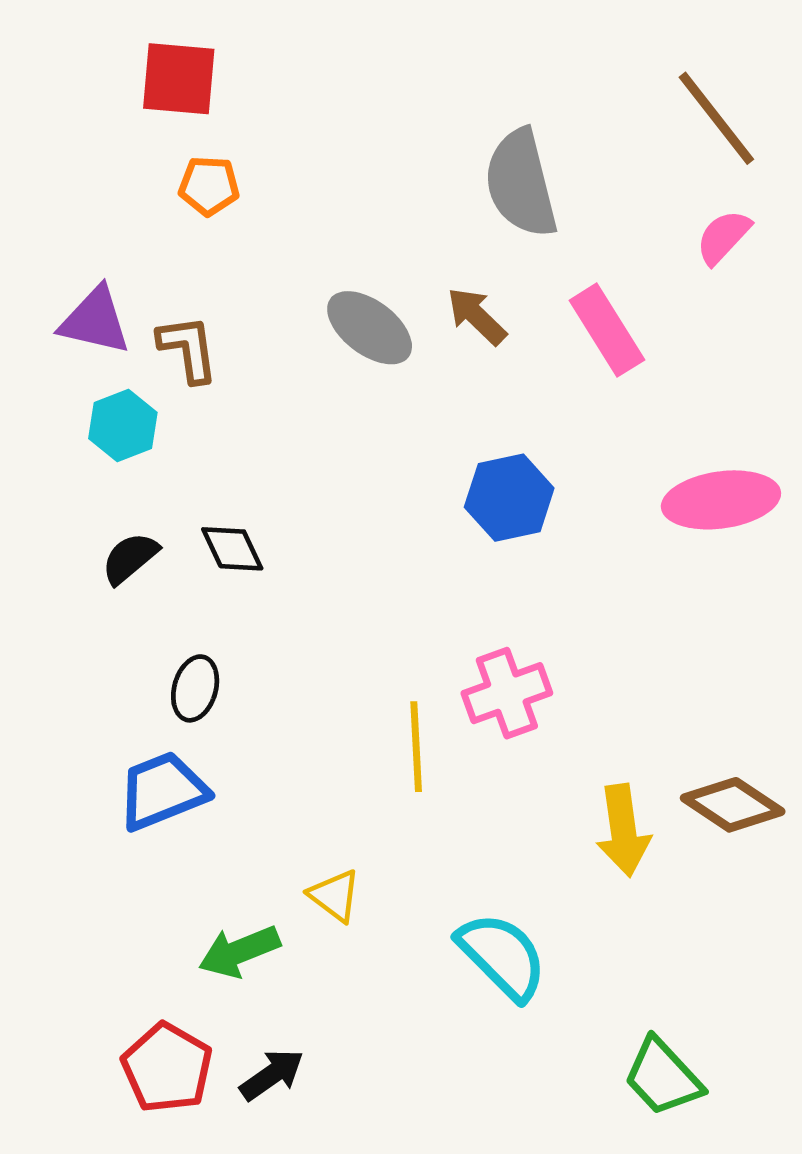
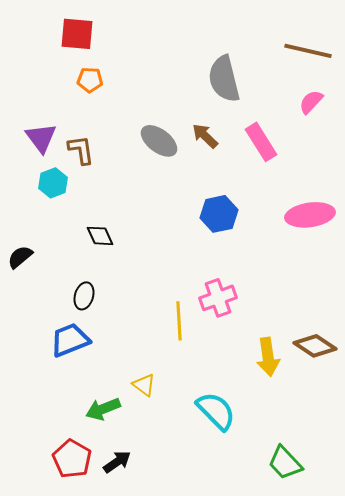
brown line: (716, 118) -> (308, 51), turned -39
purple triangle: (95, 321) -> (41, 138), turned 40
black semicircle: (130, 558) -> (20, 257), moved

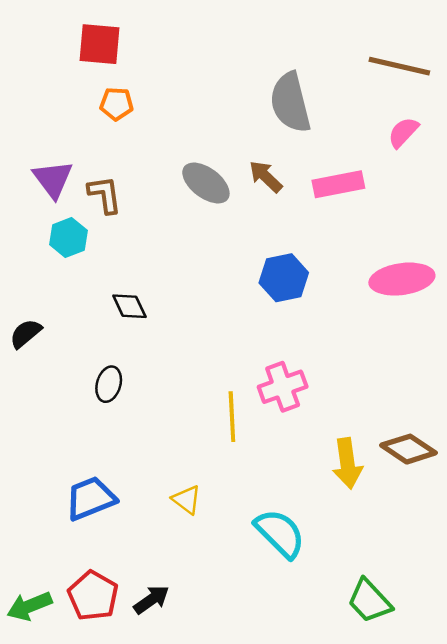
pink rectangle: (261, 142) -> (338, 184), turned -69
blue trapezoid: (70, 340) -> (90, 498), moved
green arrow: (103, 409) -> (29, 606), moved

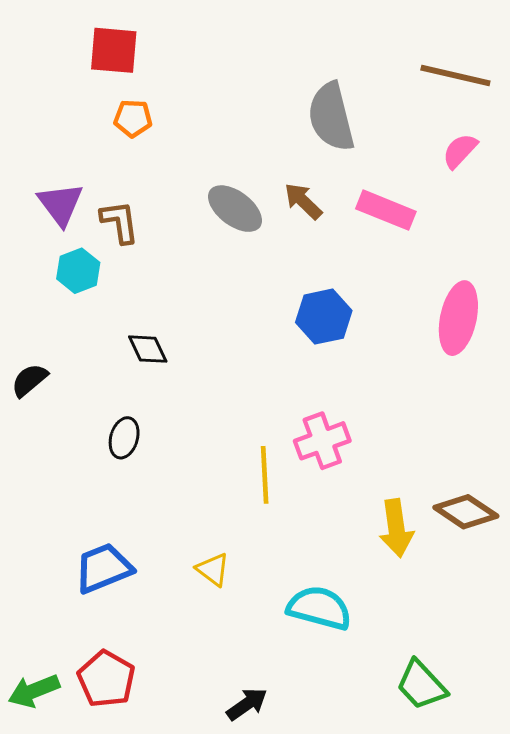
pink rectangle: (338, 184) -> (386, 210), turned 33
pink ellipse: (402, 279) -> (458, 318), turned -70
cyan semicircle: (280, 533) -> (319, 608), turned -30
black arrow: (151, 600) -> (247, 704), moved

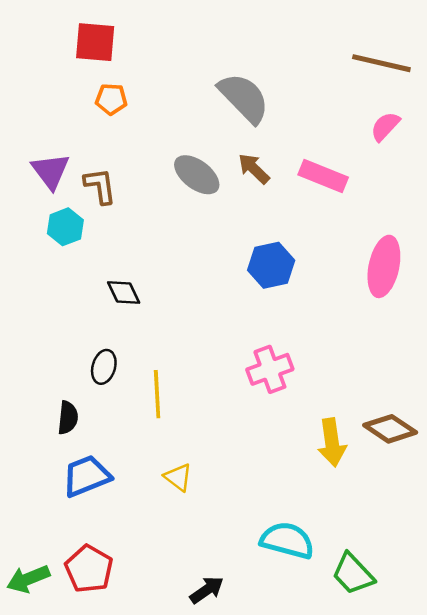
gray semicircle: (331, 117) -> (244, 98), moved, turned 150
black semicircle: (29, 380) -> (68, 418), moved, turned 136
yellow line: (265, 475) -> (157, 394), moved
cyan semicircle: (319, 608) -> (287, 540), moved

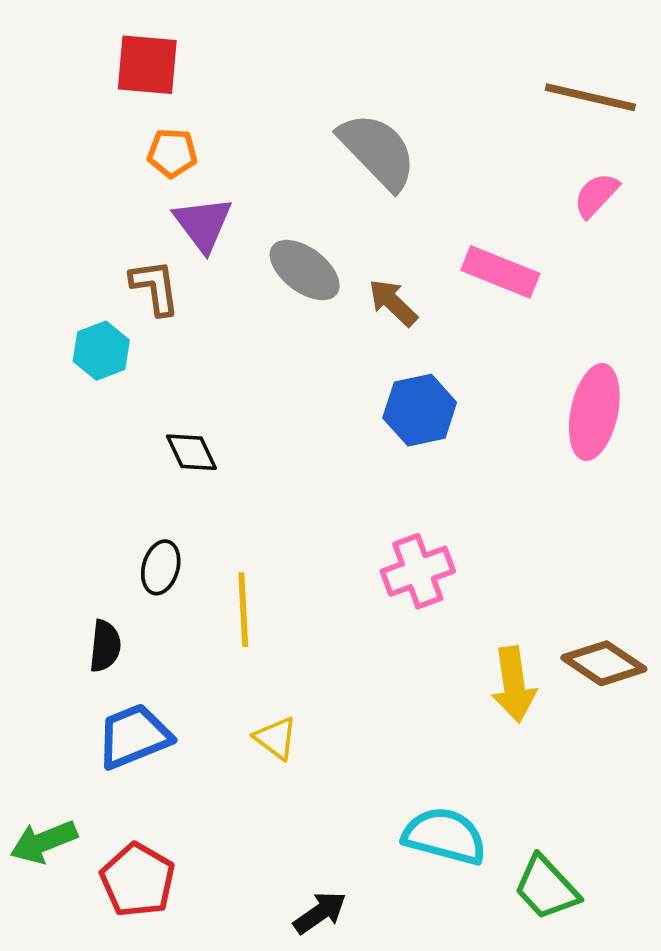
brown arrow: (254, 169) -> (393, 303), moved
purple triangle: (51, 171) -> (203, 224), moved
green arrow: (28, 579) -> (44, 842), moved

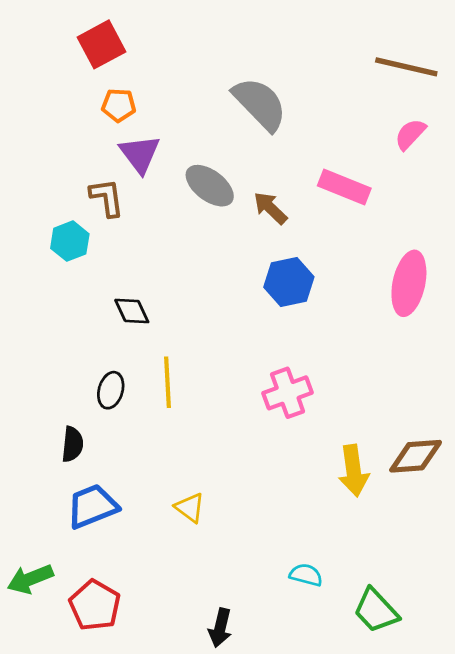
red square: (147, 65) -> (101, 44), turned -33
yellow line: (243, 610) -> (167, 382), moved
brown diamond: (604, 663) -> (416, 456), turned -38
cyan semicircle: (445, 836) -> (306, 575), size x0.6
black arrow: (320, 913) -> (220, 628), turned 138

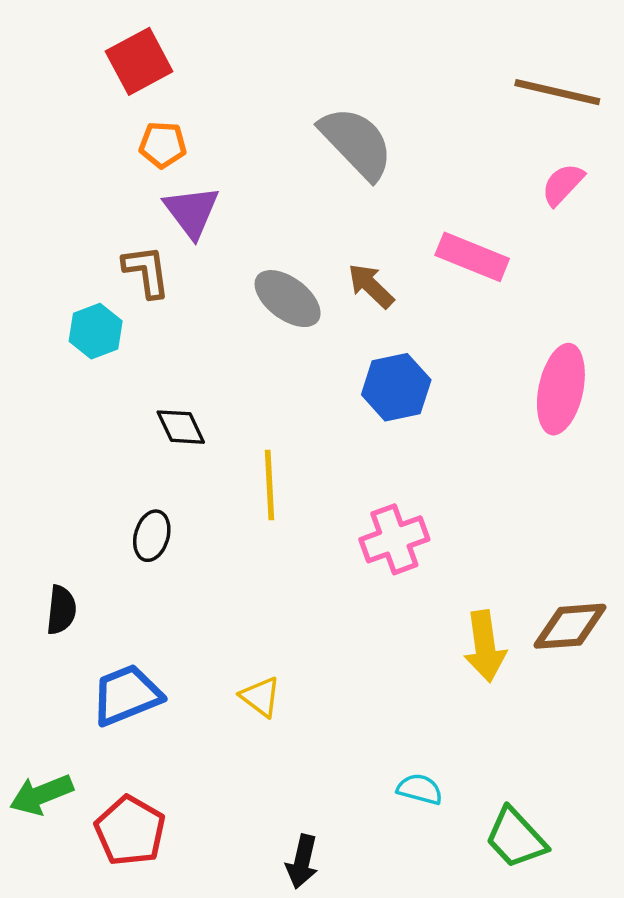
gray ellipse: (210, 186) -> (288, 299), moved
yellow line: (167, 382) -> (269, 485), moved
black semicircle: (72, 444) -> (61, 610), moved

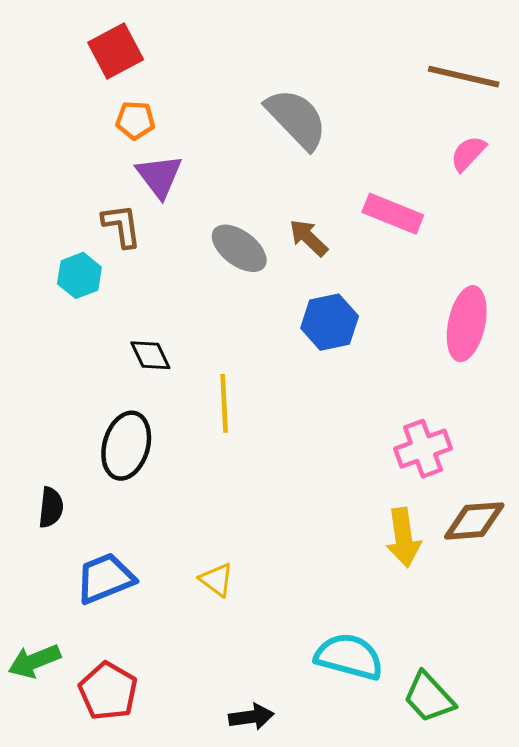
black ellipse: (152, 536) -> (126, 446), size x1.6
pink cross: (394, 539) -> (423, 449), moved
cyan semicircle: (420, 789) -> (349, 657), size x1.8
black arrow: (302, 862) -> (251, 717), turned -111

